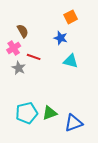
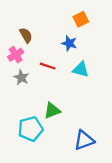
red line: (34, 57) -> (48, 66), moved
green triangle: (50, 113) -> (52, 111), moved

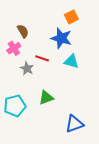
blue star: (69, 43) -> (61, 38), size x1.5
gray star: (21, 77) -> (27, 68), moved
cyan pentagon: (30, 129) -> (15, 106), moved

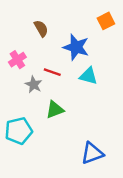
orange square: (71, 17) -> (106, 21), moved
brown semicircle: (23, 31) -> (41, 28), moved
green triangle: (46, 98) -> (55, 110), moved

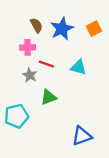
orange square: (106, 21) -> (94, 29), moved
blue star: (76, 47) -> (62, 29), moved, turned 30
pink cross: (17, 60) -> (28, 47), moved, turned 32

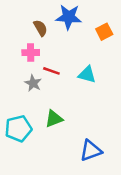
blue star: (62, 29) -> (69, 17), moved, turned 30
green triangle: (49, 97) -> (54, 119), moved

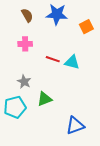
brown semicircle: (40, 28) -> (27, 15), moved
red line: (51, 71) -> (53, 59), moved
gray star: (33, 83) -> (24, 82), moved

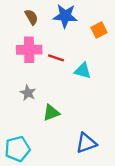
pink cross: (25, 44) -> (29, 50), size x1.5
red line: (53, 59) -> (56, 58), moved
cyan pentagon: (15, 107) -> (17, 149), moved

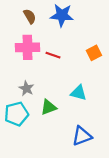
orange square: (99, 30) -> (94, 53), moved
cyan triangle: (83, 71) -> (78, 93), moved
cyan pentagon: (17, 149) -> (16, 114), moved

